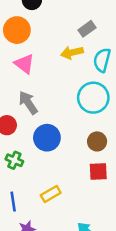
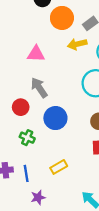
orange circle: (17, 30) -> (62, 18), moved
pink triangle: (24, 64) -> (36, 54), turned -36

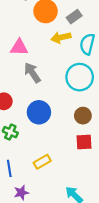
gray arrow: (39, 88) -> (32, 73), moved

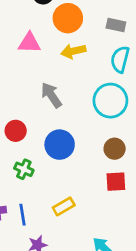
gray rectangle: (74, 17) -> (116, 25), moved, turned 48
yellow arrow: (61, 38) -> (73, 51), moved
pink triangle: (19, 47) -> (29, 43), moved

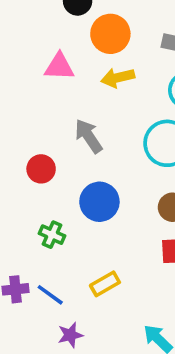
red circle: (16, 131) -> (41, 169), moved
blue line: (22, 215) -> (50, 295), turned -45

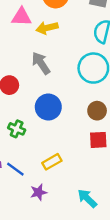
yellow arrow: (118, 78) -> (47, 28), moved
purple star: (70, 335) -> (39, 192), moved

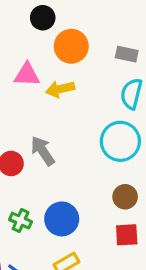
gray arrow: (41, 63) -> (43, 151), moved
blue circle: (48, 107) -> (62, 219), moved

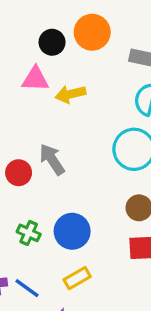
black circle: (43, 18) -> (52, 42), moved
orange circle: (71, 46) -> (92, 32), moved

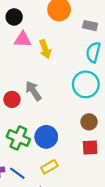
black circle: (52, 42) -> (14, 17), moved
yellow arrow: (70, 94) -> (45, 49), turned -96
green cross: (29, 233) -> (18, 138), size x1.5

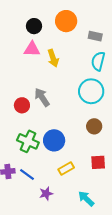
black circle: (14, 17) -> (34, 26), moved
red square: (90, 148) -> (98, 162), moved
yellow rectangle: (49, 167) -> (66, 168), moved

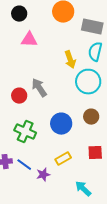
black circle: (34, 26) -> (19, 14), moved
gray rectangle: (95, 36) -> (92, 27), size x1.5
yellow arrow: (53, 58) -> (70, 60), moved
blue circle: (54, 140) -> (61, 124), moved
purple star: (46, 194) -> (43, 175), moved

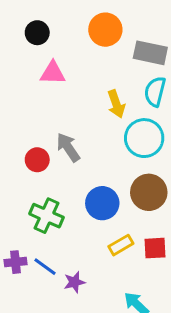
brown circle: (91, 117) -> (149, 192), size x1.5
yellow rectangle: (63, 159) -> (121, 245), moved

